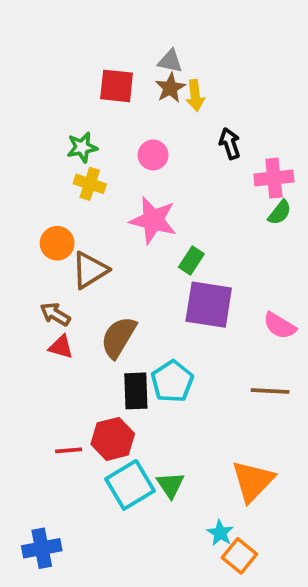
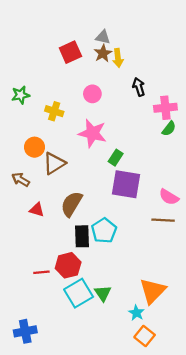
red square: (117, 86) -> (70, 52), turned -30
green star: (82, 147) -> (21, 95), moved
brown arrow: (55, 314) -> (21, 180), moved
brown line: (270, 391) -> (163, 220), moved
cyan star: (220, 533) -> (136, 313), moved

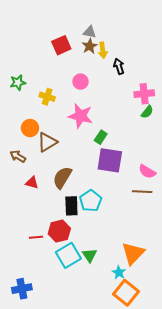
black arrow: (139, 87) -> (119, 66), moved
orange square: (145, 336) -> (126, 293), size x1.4

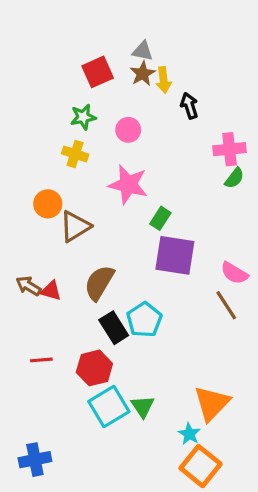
green star: (18, 83) -> (83, 117), moved
brown arrow: (18, 156) -> (28, 286), moved
brown line: (142, 192) -> (226, 305), turned 54
black rectangle: (71, 206) -> (114, 328), turned -30
red line: (36, 237) -> (41, 360), moved

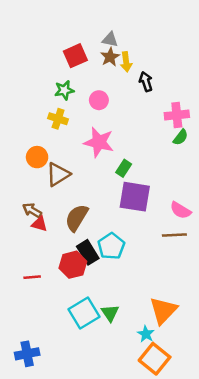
brown arrow: (28, 286) -> (32, 210), moved
brown line: (226, 305) -> (174, 235), turned -60
red hexagon: (94, 368) -> (73, 265), moved

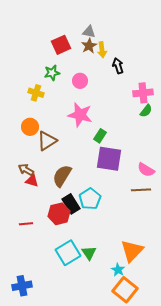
yellow cross: (58, 119) -> (36, 93), moved

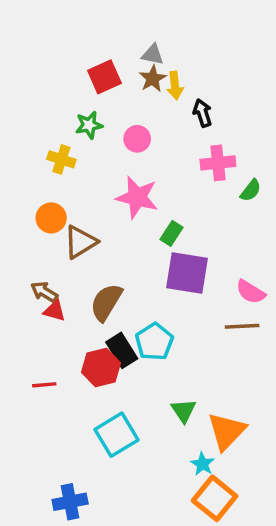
pink cross: (143, 93) -> (218, 163), moved
green triangle: (89, 253) -> (184, 411), moved
blue cross: (22, 286) -> (70, 502), moved

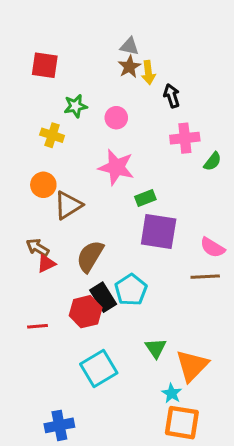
red square: (104, 77) -> (45, 65), moved, turned 32
green rectangle: (172, 233) -> (145, 198), turned 36
red triangle: (55, 311) -> (46, 264), turned -42
orange square: (215, 498) -> (182, 423), turned -30

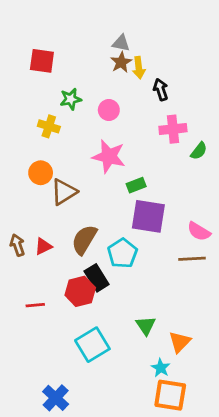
brown arrow: (38, 248) -> (17, 245), moved, turned 40
cyan pentagon: (131, 290) -> (122, 253), moved
orange triangle: (192, 366) -> (180, 342), size x0.7
blue cross: (59, 425) -> (56, 398), turned -36

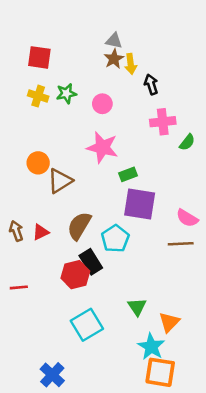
yellow cross: (49, 126) -> (38, 96), moved
red line: (35, 305) -> (19, 287), moved
cyan star: (161, 368) -> (151, 347), size x1.5

